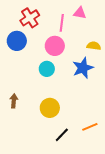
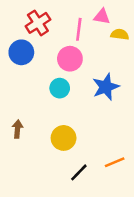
yellow semicircle: (94, 46) -> (120, 34), moved

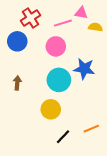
pink line: (79, 29) -> (63, 23), turned 66
blue star: (106, 87) -> (84, 69), turned 30
cyan circle: (60, 88) -> (59, 80), moved, size x1.5
brown arrow: (18, 129) -> (17, 83), moved

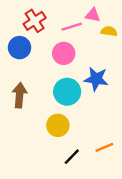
brown arrow: (17, 83) -> (20, 95), size x1.5

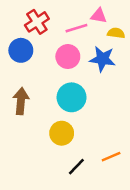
blue star: (96, 79) -> (102, 59), moved

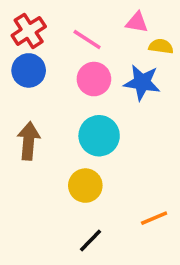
red cross: (37, 22) -> (29, 31), moved
pink line: (76, 28) -> (87, 40), moved, turned 50
black line: (76, 167) -> (90, 241), moved

